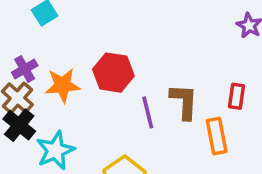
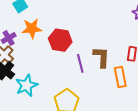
orange star: (63, 85) -> (32, 29), moved

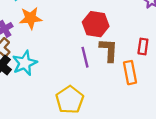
red hexagon: (60, 40) -> (96, 24), moved
cyan star: (26, 85) -> (25, 63), moved

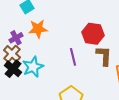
purple line: (85, 57) -> (73, 57), moved

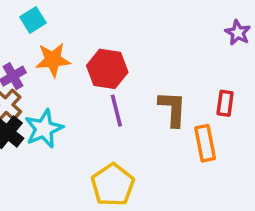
red hexagon: (93, 34) -> (107, 69), moved

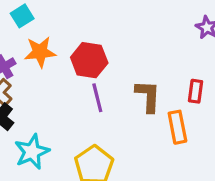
cyan star: (44, 129) -> (32, 152), moved

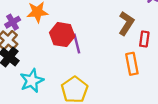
red hexagon: (89, 60) -> (62, 35), moved
brown L-shape: (148, 96) -> (126, 23), moved, turned 30

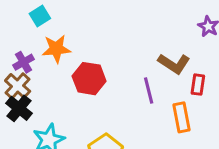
brown L-shape: (126, 23) -> (174, 64), turned 90
purple line: (77, 44) -> (149, 90), moved

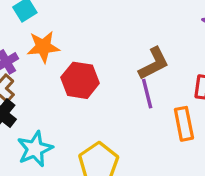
brown L-shape: (174, 64) -> (154, 64), moved, turned -60

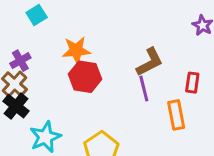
orange star: (43, 47) -> (76, 50), moved

